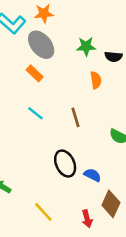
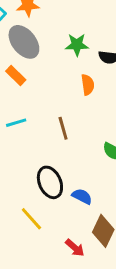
cyan line: (36, 113) -> (16, 123), turned -56
yellow line: (43, 212) -> (31, 219), moved
red arrow: (87, 219) -> (75, 248), turned -35

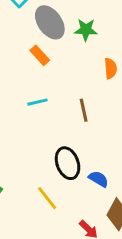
green star: (77, 45) -> (86, 30), moved

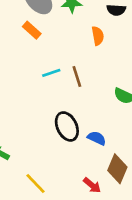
cyan line: (37, 102) -> (51, 73), moved
yellow line: (47, 198) -> (35, 183), moved

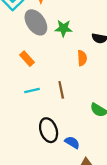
orange rectangle: (32, 30) -> (27, 59), moved
cyan line: (51, 73) -> (32, 90), moved

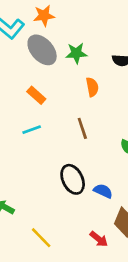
orange semicircle: (82, 58) -> (92, 87), moved
cyan line: (32, 90) -> (32, 130), moved

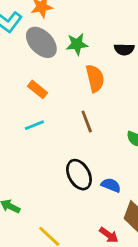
orange semicircle: (92, 87) -> (95, 78), size x1.4

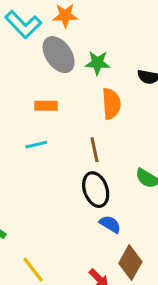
orange rectangle: (38, 89) -> (46, 106), turned -48
black ellipse: (79, 175) -> (96, 190), moved

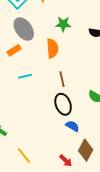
gray ellipse: (59, 55) -> (24, 29), moved
orange semicircle: (111, 104) -> (52, 48), moved
orange rectangle: (46, 106) -> (14, 50), moved, turned -32

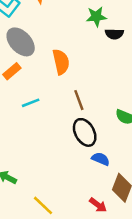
green star: (63, 24) -> (96, 17), moved

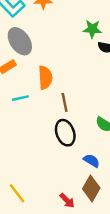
orange semicircle: (61, 62) -> (45, 78), moved
blue semicircle: (101, 159) -> (91, 161), moved

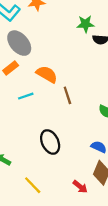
orange semicircle: (45, 78) -> (47, 74), turned -50
black ellipse: (65, 133) -> (50, 142), moved

